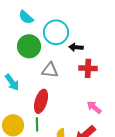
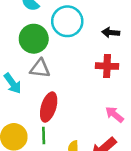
black arrow: (76, 47) -> (111, 32), moved
gray triangle: (50, 70) -> (40, 69), moved

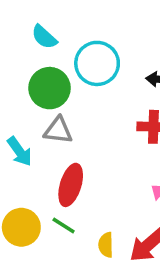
green line: (44, 136) -> (64, 225), turned -56

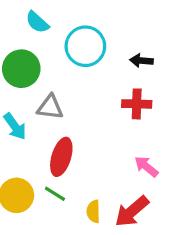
green circle: (50, 88) -> (21, 69), moved

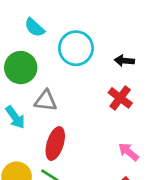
red cross: (137, 104) -> (120, 98), turned 35

